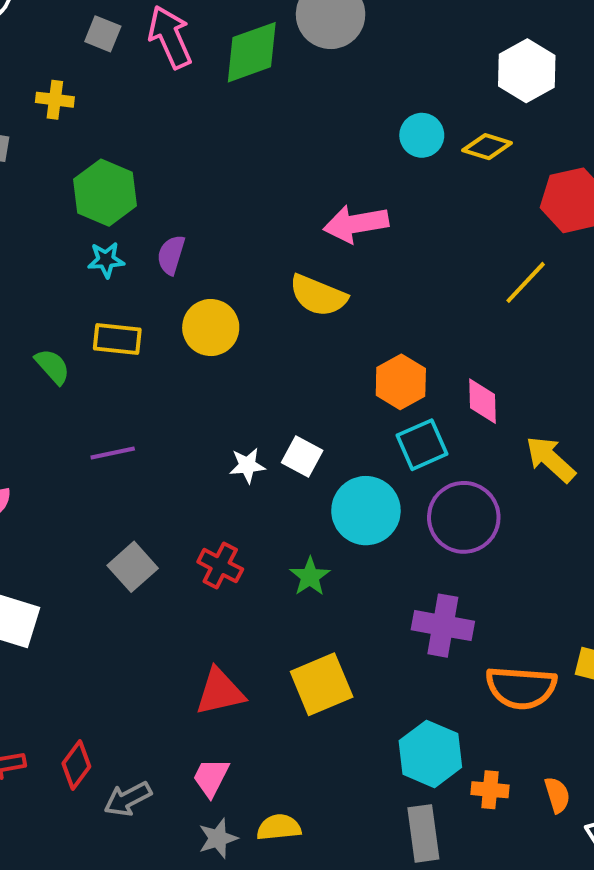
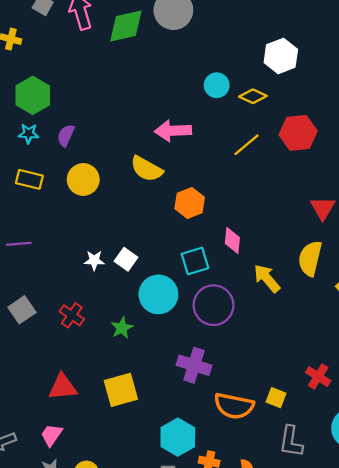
yellow line: (526, 282) -> (246, 145), moved
orange hexagon: (401, 382) -> (190, 203), moved

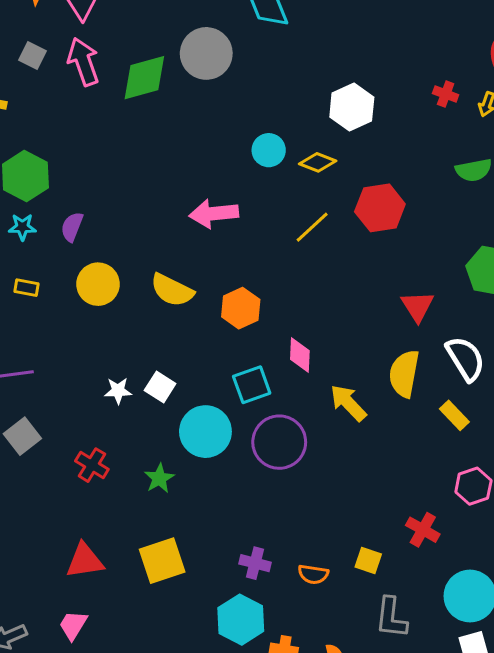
yellow semicircle: (147, 169) -> (172, 290), moved
yellow rectangle: (29, 179) -> (27, 288), size x0.7
gray square: (22, 310) -> (22, 436), moved
purple cross: (194, 365) -> (255, 563), moved, size x0.7
orange semicircle: (234, 406) -> (313, 574), size x0.6

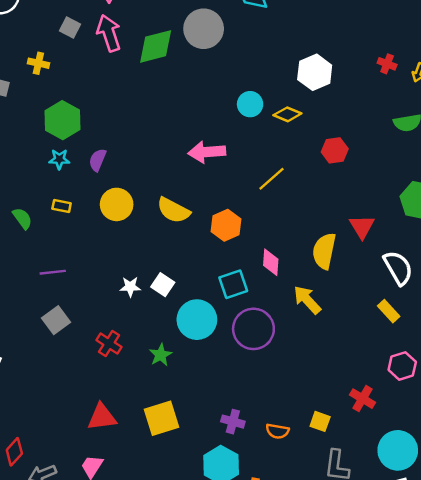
red hexagon: (380, 208) -> (335, 150), size x0.7
yellow line: (312, 227) -> (272, 179), moved
yellow semicircle: (404, 374) -> (324, 251), moved

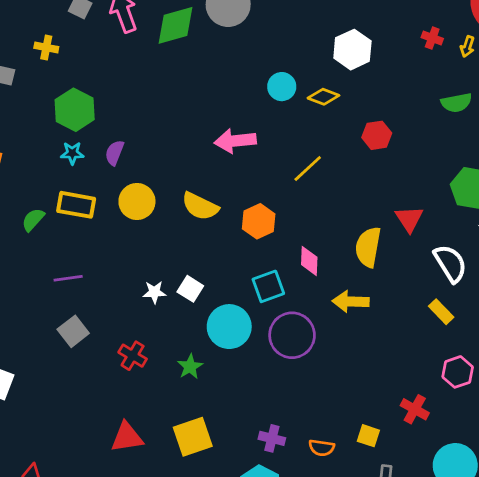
yellow rectangle: (62, 206) -> (76, 205), size x1.8
green semicircle: (22, 218) -> (33, 220), turned -100
yellow arrow: (307, 300) -> (351, 301), turned -44

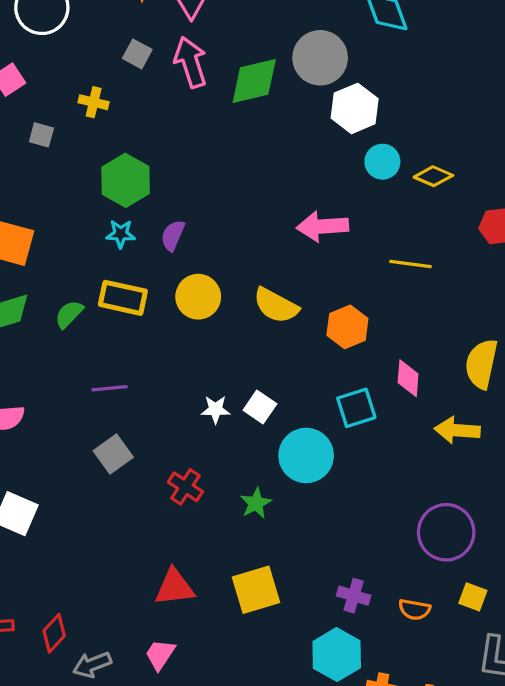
white hexagon: (352, 50) -> (355, 108), moved
yellow line: (308, 168) -> (411, 264), turned 48
purple circle: (292, 335) -> (446, 532), moved

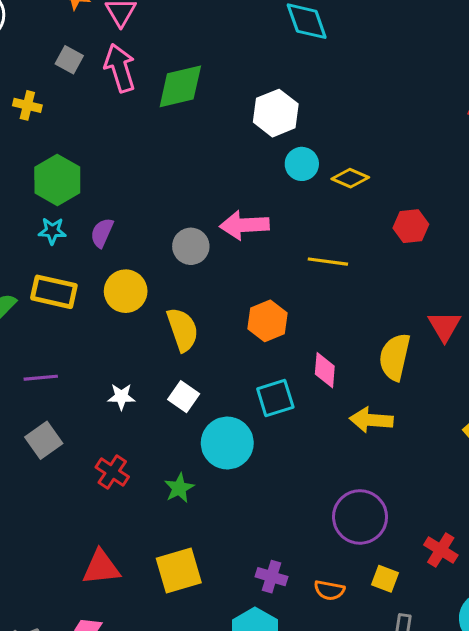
gray circle: (320, 58) -> (191, 246), moved, size x0.7
yellow semicircle: (276, 306) -> (183, 330), moved, turned -138
white star: (216, 409) -> (121, 397), moved

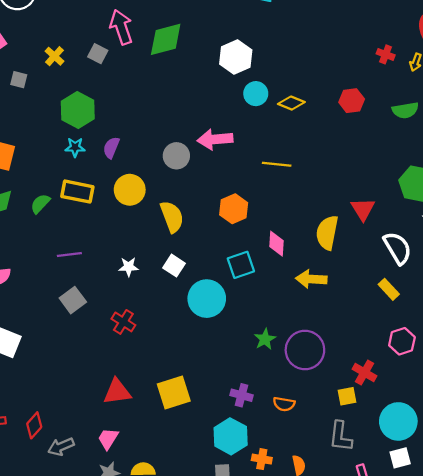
gray square: (69, 60) -> (98, 54), moved
yellow cross: (27, 105) -> (54, 56), turned 30
red hexagon: (411, 226) -> (352, 101), moved
green star: (179, 488) -> (265, 339), moved
yellow square: (385, 579) -> (347, 396), moved, turned -30

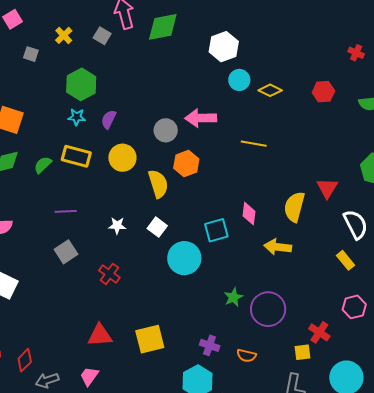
orange hexagon: (234, 209) -> (186, 163), moved

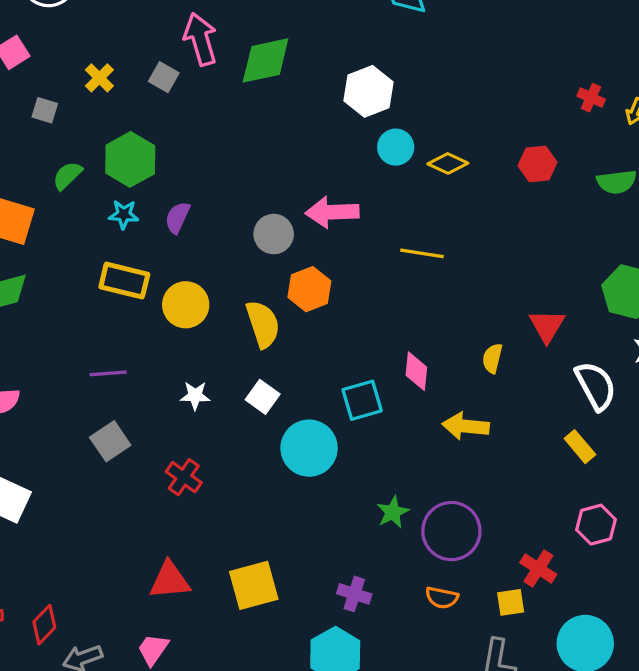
yellow circle: (122, 158) -> (186, 305), moved
green semicircle: (43, 165) -> (67, 176), moved
yellow semicircle: (294, 207) -> (492, 358), size x0.6
orange semicircle: (246, 356) -> (442, 598), moved

